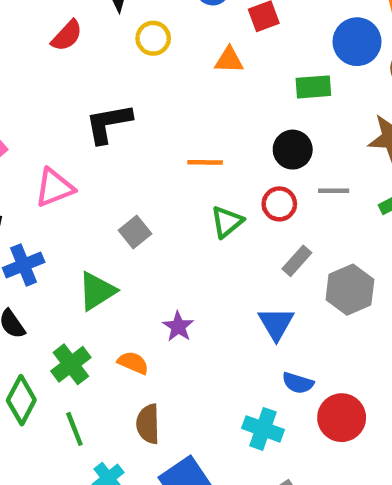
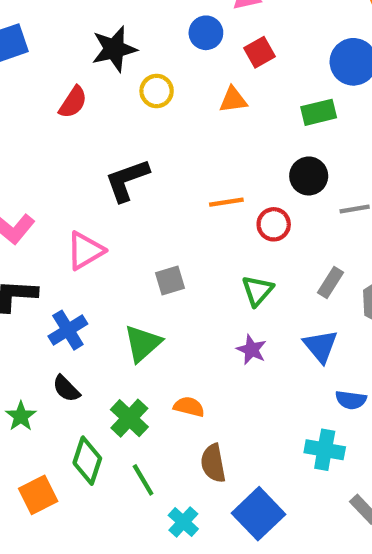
red circle: (279, 204) -> (274, 224), moved
green triangle: (227, 222) -> (257, 291), moved
gray square: (135, 232) -> (170, 281), turned 32
purple star: (178, 327) -> (251, 350), moved

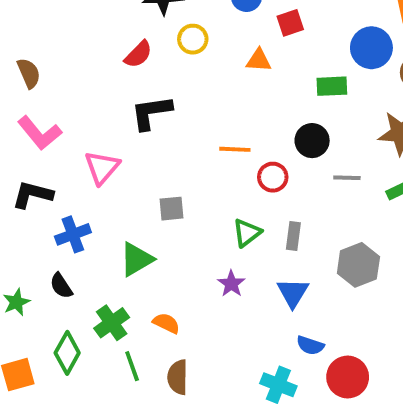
red semicircle: (73, 102) -> (138, 54), moved
pink triangle: (85, 251) -> (102, 167), turned -30
gray rectangle: (330, 282) -> (293, 236), moved, turned -36
green line: (143, 480) -> (132, 366), moved

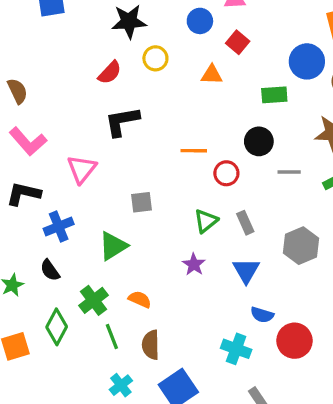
red square: (290, 23) -> (238, 42), turned -30
gray rectangle: (293, 236) -> (245, 223), turned -30

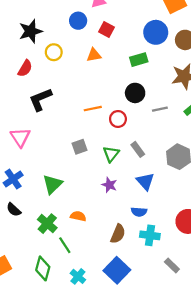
gray square: (141, 202) -> (79, 147), moved
blue semicircle: (262, 315) -> (139, 212), moved
green diamond: (57, 327) -> (43, 268), moved
brown semicircle: (151, 345) -> (118, 234), moved, turned -144

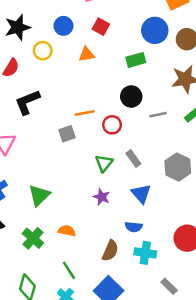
blue circle: (78, 21) -> (63, 26), moved
gray square: (79, 147) -> (67, 134), moved
green line: (65, 245) -> (69, 270), moved

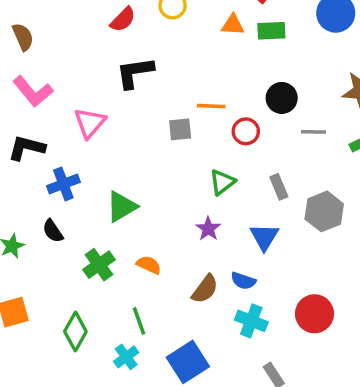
green rectangle: (136, 60) -> (271, 31), moved
gray rectangle: (133, 158) -> (279, 187), moved
brown semicircle: (110, 251) -> (205, 289), moved

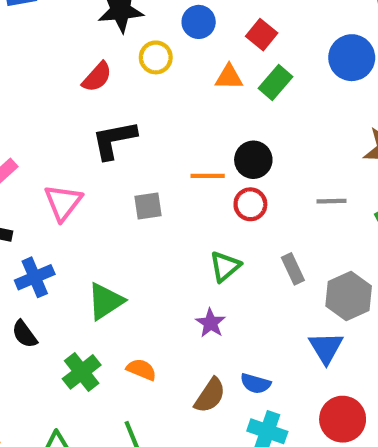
green rectangle: (271, 31) -> (276, 82), turned -44
black circle: (282, 98) -> (253, 160), moved
gray square: (180, 129) -> (148, 206), moved
blue triangle: (264, 237) -> (326, 348), moved

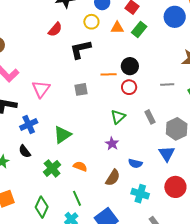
yellow circle: (156, 57) -> (91, 22), moved
black L-shape: (114, 140) -> (80, 49), moved
blue semicircle: (256, 384) -> (135, 163), moved

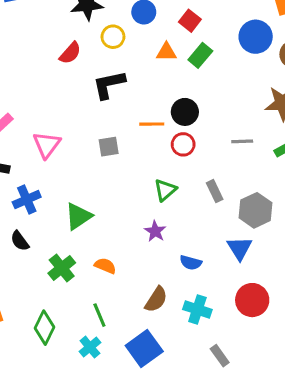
yellow circle: (91, 22) -> (113, 37), moved
brown semicircle: (113, 178) -> (156, 299), moved

